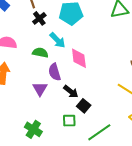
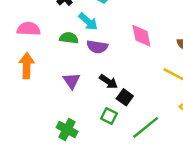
pink diamond: (79, 58) -> (141, 36), moved
purple semicircle: (55, 72) -> (97, 47), moved, turned -60
green square: (69, 121) -> (109, 116), turned 32

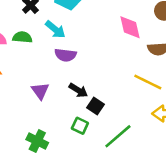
pink diamond: (141, 36) -> (130, 27), moved
green semicircle: (69, 38) -> (22, 37), moved

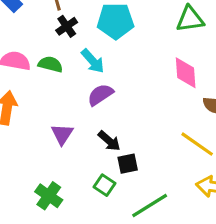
purple semicircle: (65, 55) -> (100, 95), turned 130
black square: (96, 106) -> (128, 164), turned 35

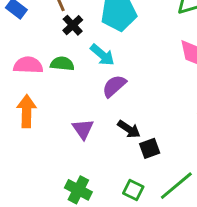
green square: (104, 185) -> (133, 190), moved

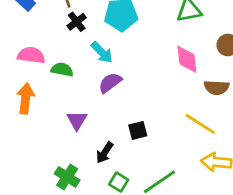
green semicircle: (62, 64) -> (62, 70), moved
black arrow: (129, 129) -> (105, 153), moved, turned 85
black square: (150, 148) -> (138, 130), moved

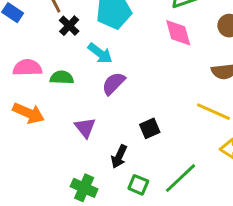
pink diamond: (187, 59) -> (178, 33), moved
orange arrow: (26, 98) -> (29, 113), turned 116

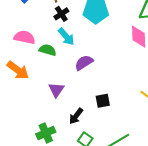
cyan arrow: (100, 53) -> (66, 37), moved
green cross: (84, 188) -> (46, 133), turned 30

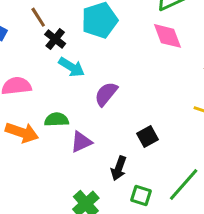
green semicircle: (48, 50) -> (57, 120), moved
purple triangle: (56, 90) -> (81, 142), turned 49

